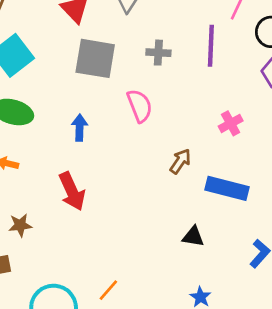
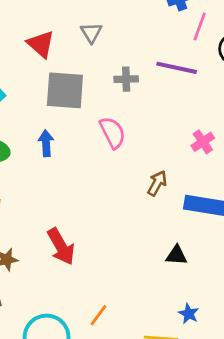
purple line: (211, 46) -> (177, 68), turned -75
blue arrow: (80, 128) -> (46, 143), moved
red arrow: (72, 191) -> (61, 246), moved

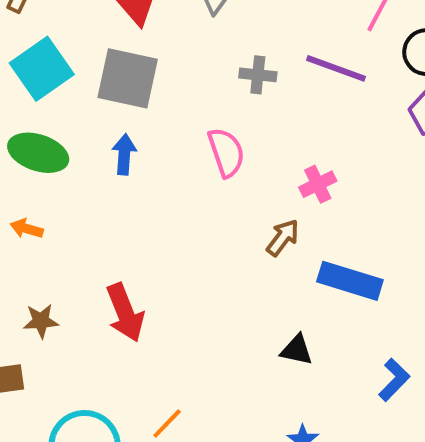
gray square: (65, 90) -> (128, 78), moved
pink cross: (203, 142) -> (318, 184), moved

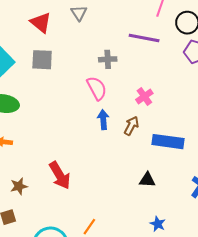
gray cross: (258, 75) -> (108, 59), moved
gray square: (128, 78) -> (42, 60), size x0.7
blue arrow: (124, 154) -> (103, 120), moved

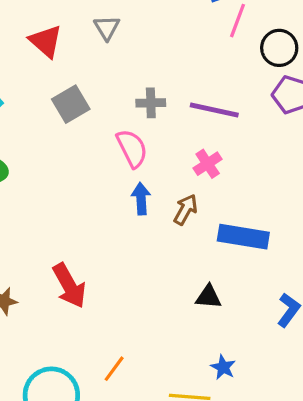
purple line: (144, 38) -> (214, 110), moved
gray square: (42, 60) -> (71, 104), moved, turned -35

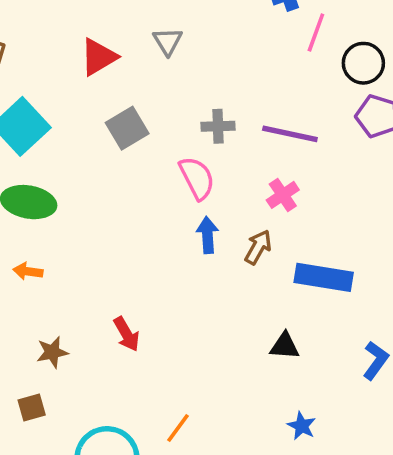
red triangle: (46, 41) -> (99, 57), turned 48
red arrow: (69, 286) -> (127, 334), size x0.7

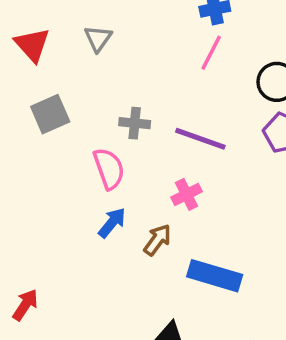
pink line: (316, 32) -> (211, 53), moved
red triangle: (99, 57) -> (32, 45), turned -48
blue arrow: (207, 235) -> (112, 223), turned 36
red arrow: (127, 334) -> (25, 305), turned -124

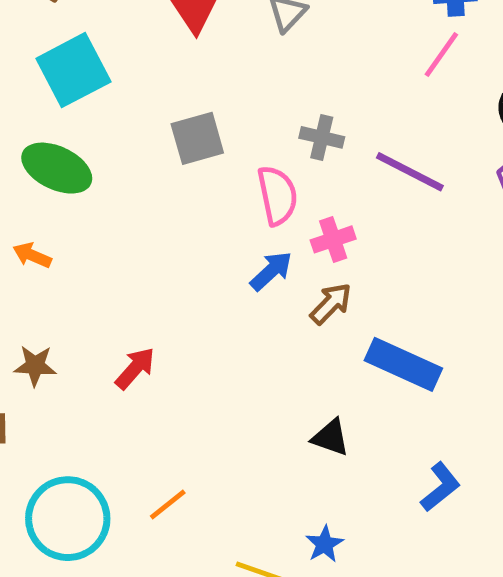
gray square: (50, 114) -> (197, 138), moved
pink cross: (186, 194) -> (333, 239), moved

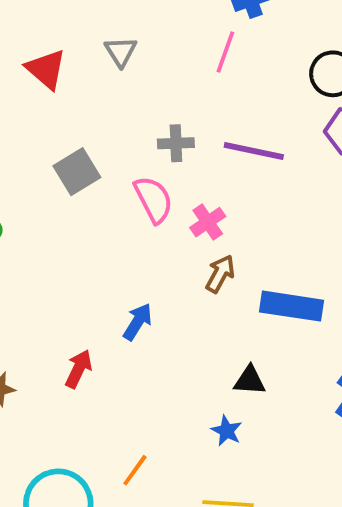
pink line: (441, 54) -> (225, 52), moved
blue arrow: (271, 271) -> (138, 322), moved
blue star: (325, 544) -> (227, 431), moved

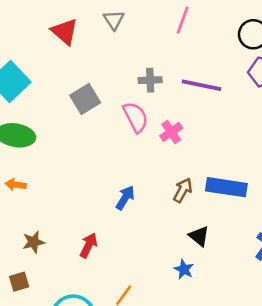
brown arrow: (220, 274) -> (183, 190), moved
red arrow: (78, 369) -> (88, 245), moved
black triangle: (250, 380) -> (199, 236), turned 35

